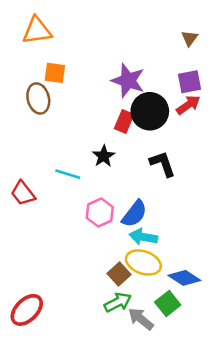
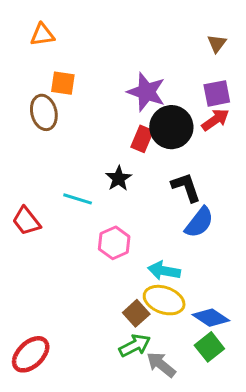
orange triangle: (37, 31) -> (42, 35), size x0.7
blue semicircle: (134, 214) -> (199, 222), moved
green square: (168, 304) -> (209, 347), moved

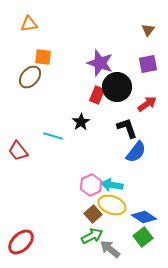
brown ellipse: (44, 112) -> (30, 77), turned 55
red arrow: (215, 120) -> (147, 104), moved
pink hexagon: (114, 243) -> (91, 185), moved

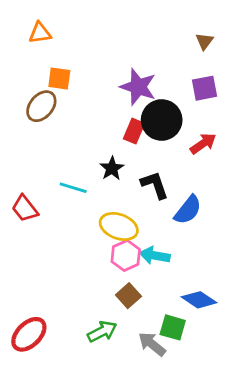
black L-shape: (127, 128) -> (155, 185), moved
yellow ellipse: (112, 205) -> (119, 226), moved
green arrow: (92, 236) -> (102, 332), moved
green square: (143, 237) -> (173, 327), moved, turned -36

